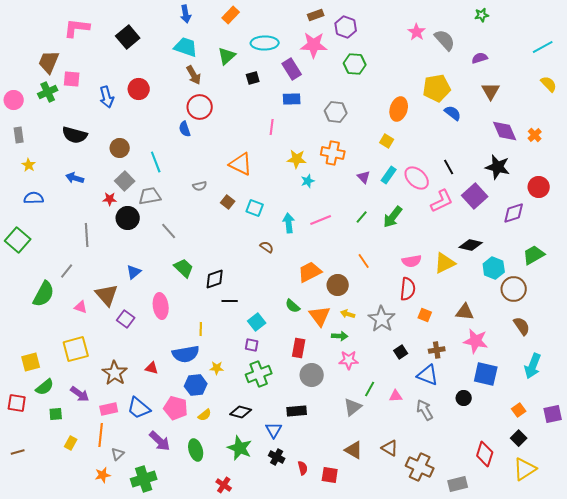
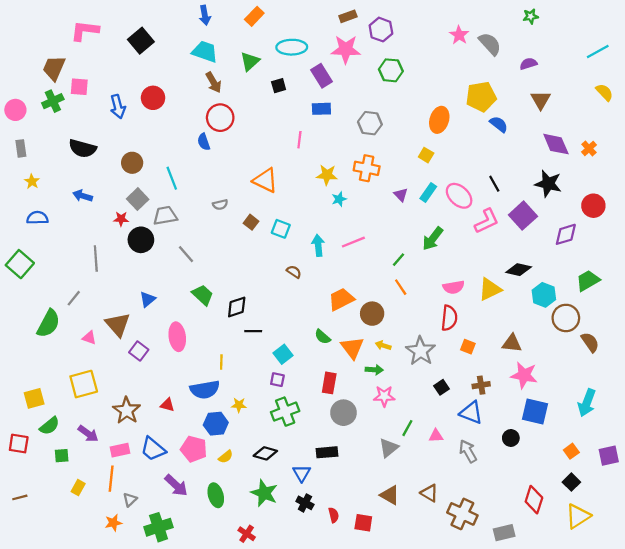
green line: (362, 217) -> (399, 260), moved
brown semicircle: (522, 326) -> (590, 342), moved

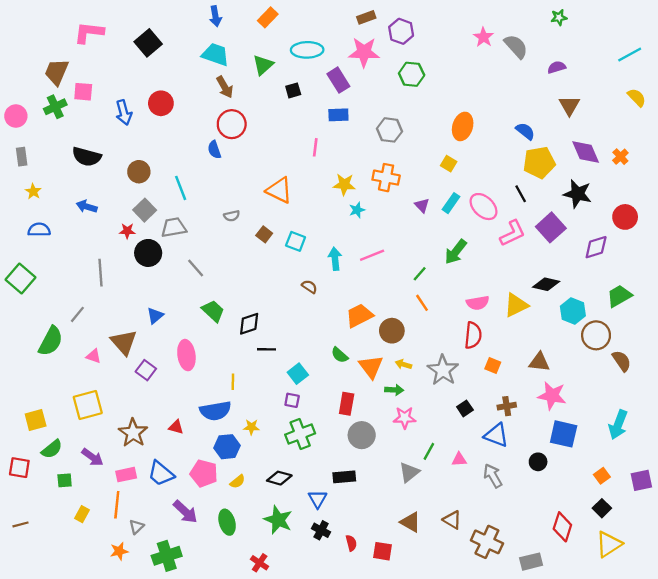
yellow pentagon: (481, 97) -> (539, 162), moved

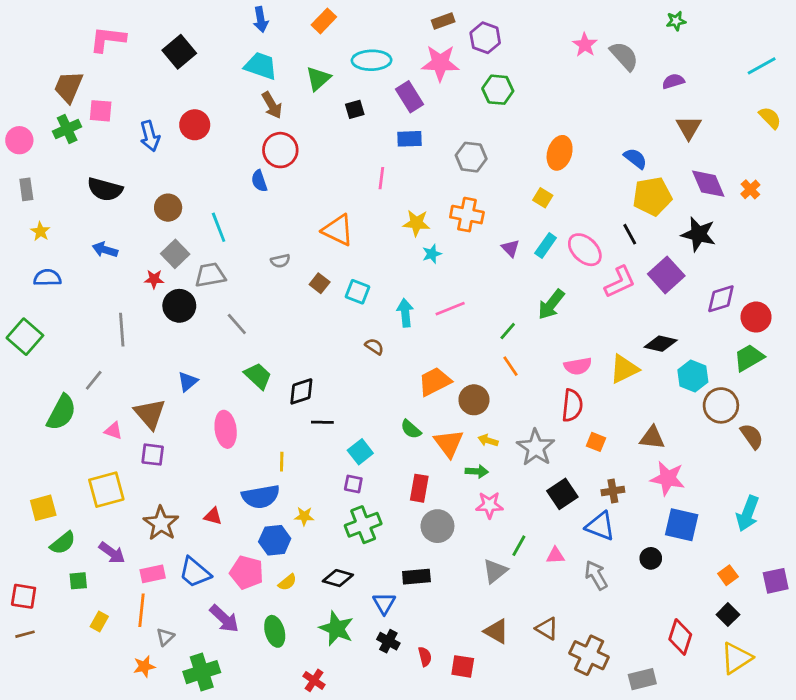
red circle: (625, 217) -> (756, 317), moved
purple square: (146, 370) -> (153, 455), moved, turned -30
black square: (465, 408) -> (562, 494), size x1.5
red square: (19, 468) -> (24, 596), moved

